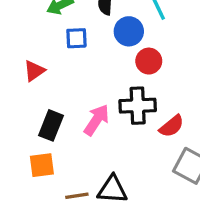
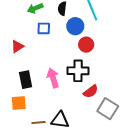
pink arrow: (97, 120) -> (53, 78), turned -54
black rectangle: (51, 125) -> (26, 80), turned -36
red semicircle: (172, 126) -> (91, 91), moved

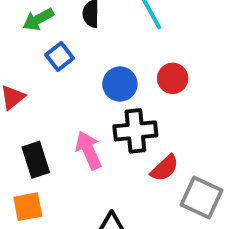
blue circle: (75, 26) -> (120, 84), moved
blue square: (44, 28) -> (60, 56), turned -32
red circle: (86, 45) -> (173, 78), moved

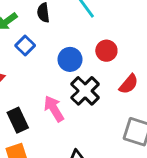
black cross: (135, 131) -> (85, 91), turned -32
red semicircle: (165, 168) -> (129, 84), moved

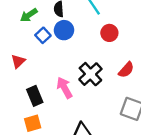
red circle: (106, 51) -> (109, 33), moved
blue circle: (70, 59) -> (64, 30), moved

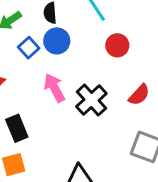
pink arrow: (65, 88) -> (54, 88), moved

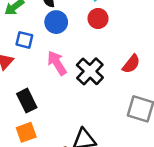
red circle: (117, 45) -> (98, 19), moved
blue square: (29, 48) -> (24, 40), moved, turned -30

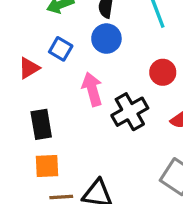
red circle: (98, 19) -> (163, 72), moved
orange square: (26, 132) -> (47, 166), moved

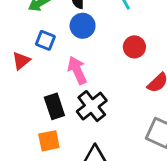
black cross: (130, 112) -> (92, 106), moved
black rectangle: (41, 124) -> (54, 106), moved

